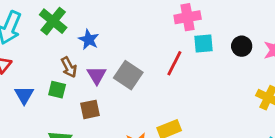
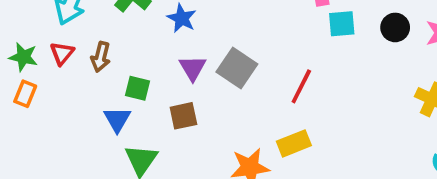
red line: (174, 63) -> (301, 86), moved
brown arrow: (69, 67) -> (101, 57), moved, turned 42
blue triangle: (24, 95) -> (117, 120), moved

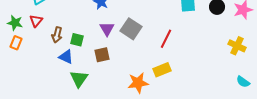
brown arrow: (101, 57) -> (57, 35), moved
blue triangle: (117, 120) -> (66, 57), turned -35

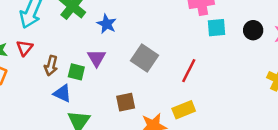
purple triangle: (107, 29) -> (97, 58), moved
brown square: (102, 55) -> (126, 102), moved

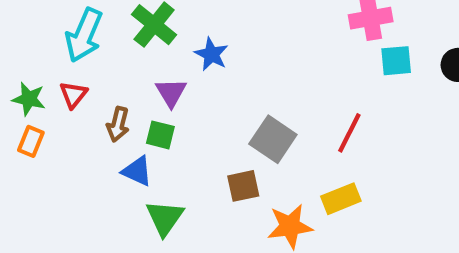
purple triangle: (97, 58) -> (171, 93), moved
gray square: (145, 58) -> (273, 139), moved

